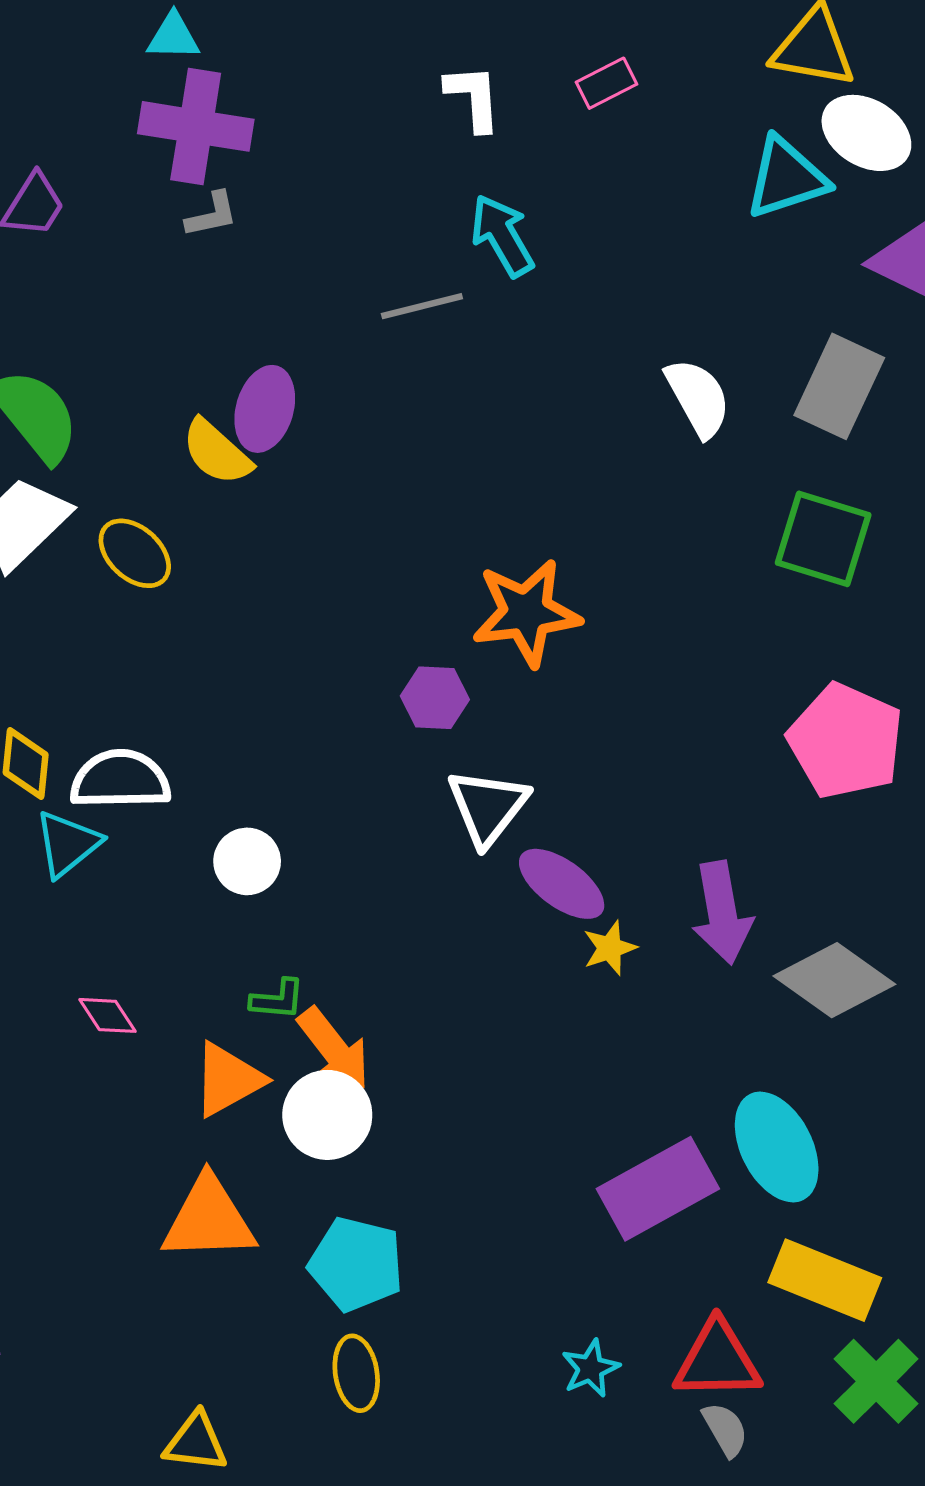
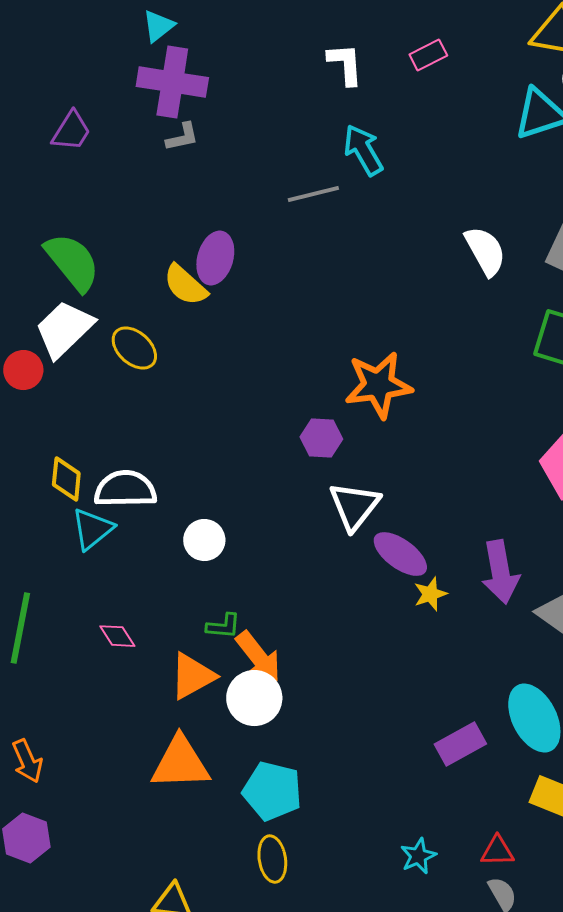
cyan triangle: (173, 37) -> (158, 26), turned -39
purple rectangle: (658, 1189) -> (460, 744), size x0.7
red triangle: (717, 1360) -> (497, 851), size x0.6

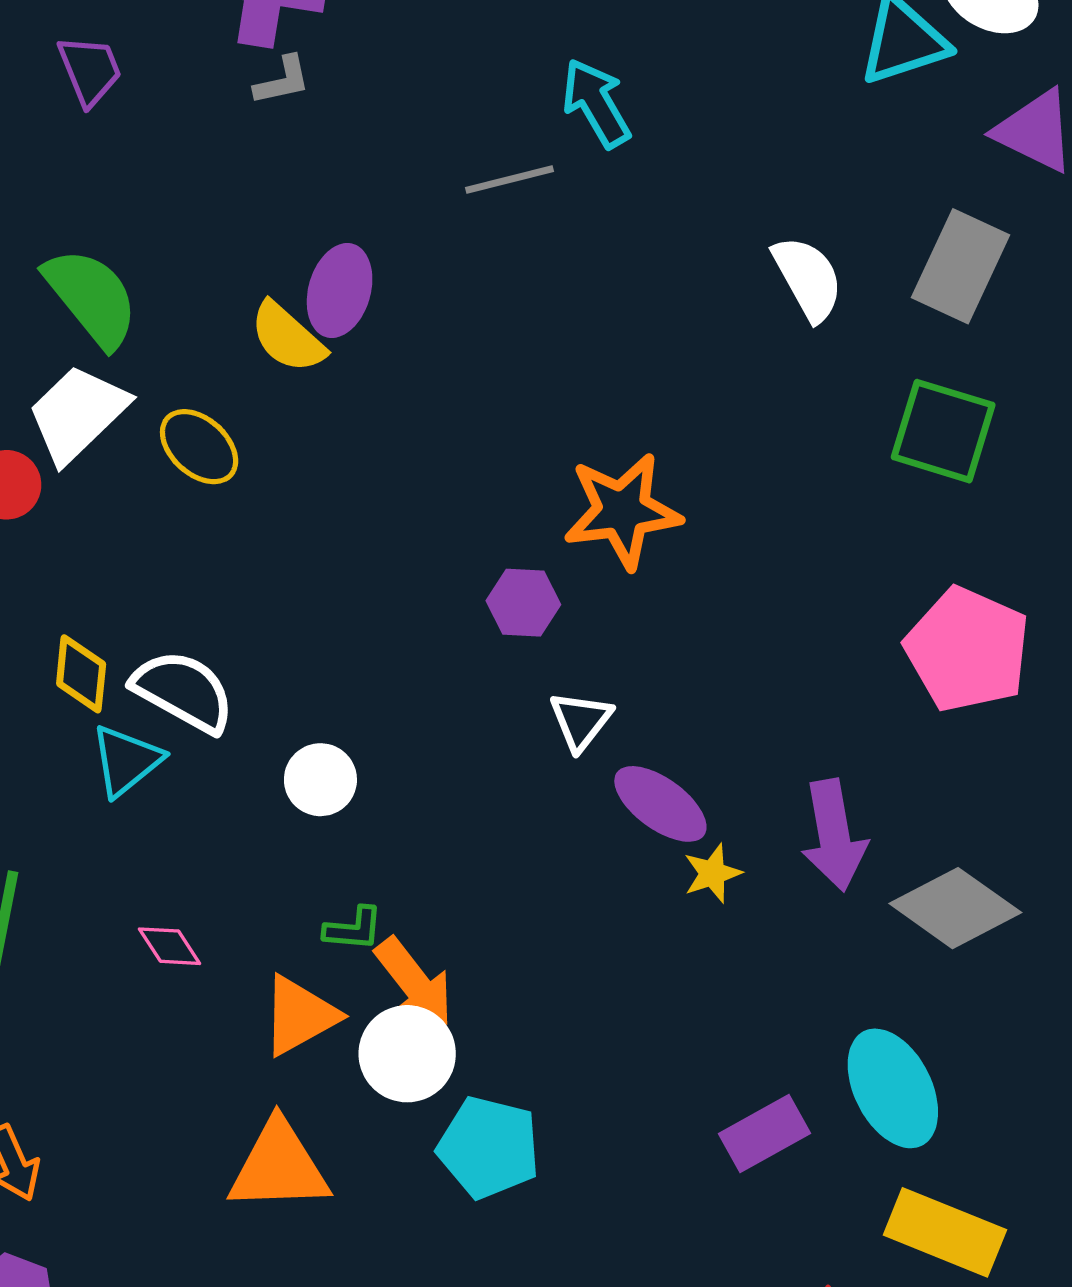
purple trapezoid: (71, 131) -> (90, 70), turned -54
white semicircle: (125, 489) -> (183, 691), turned 30
white triangle: (354, 506) -> (581, 721), size x0.7
cyan pentagon: (272, 791) -> (489, 1147), moved

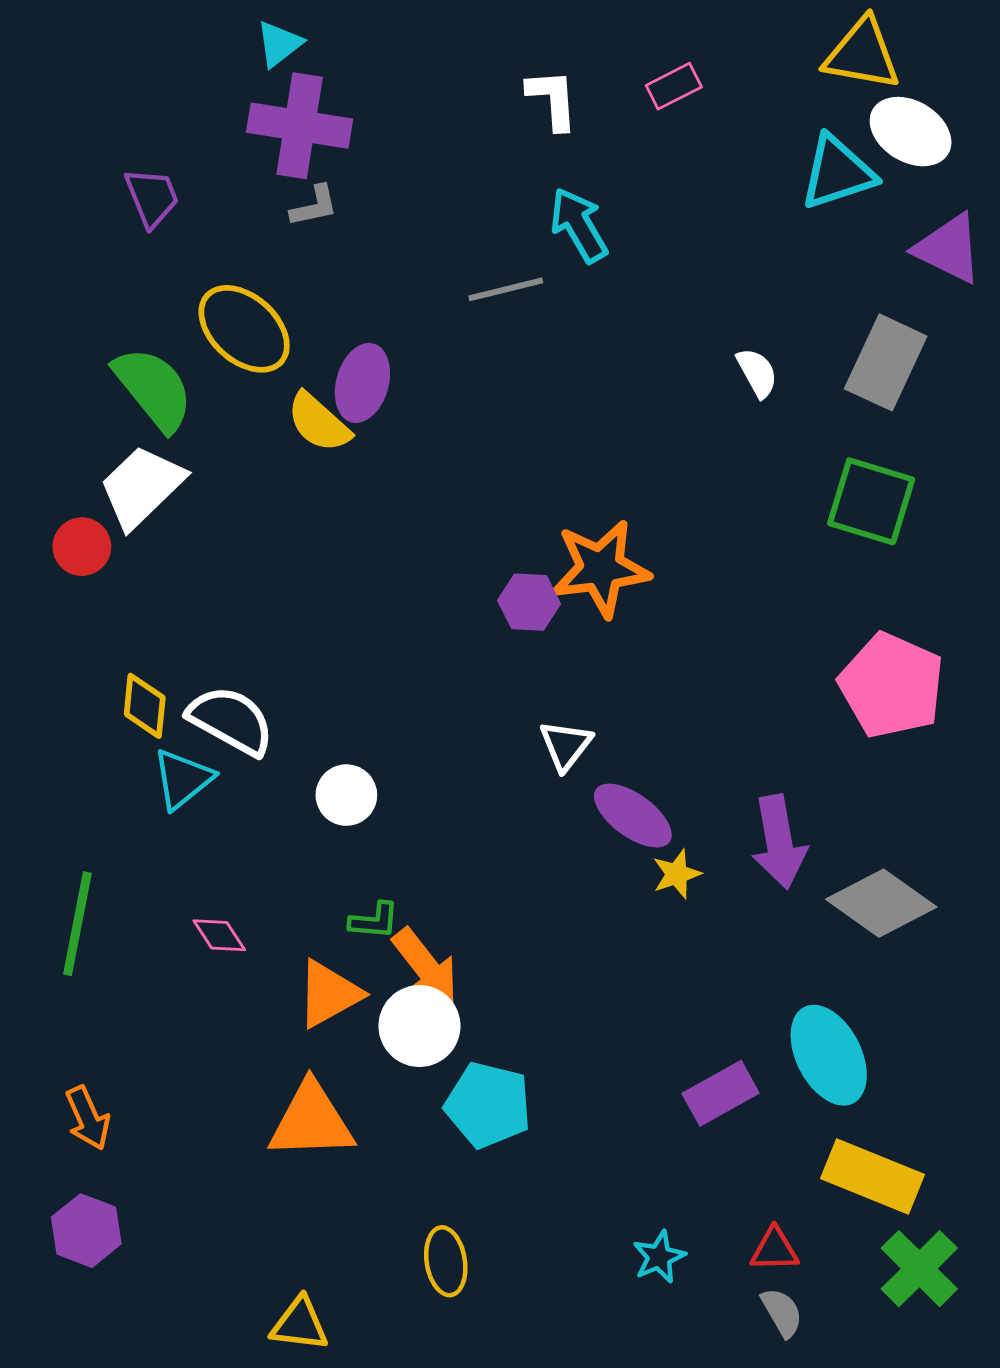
white semicircle: (808, 278) -> (757, 373), size x0.7
yellow ellipse: (199, 447) -> (244, 329), moved, size x1.4
purple hexagon: (523, 603) -> (529, 602), moved

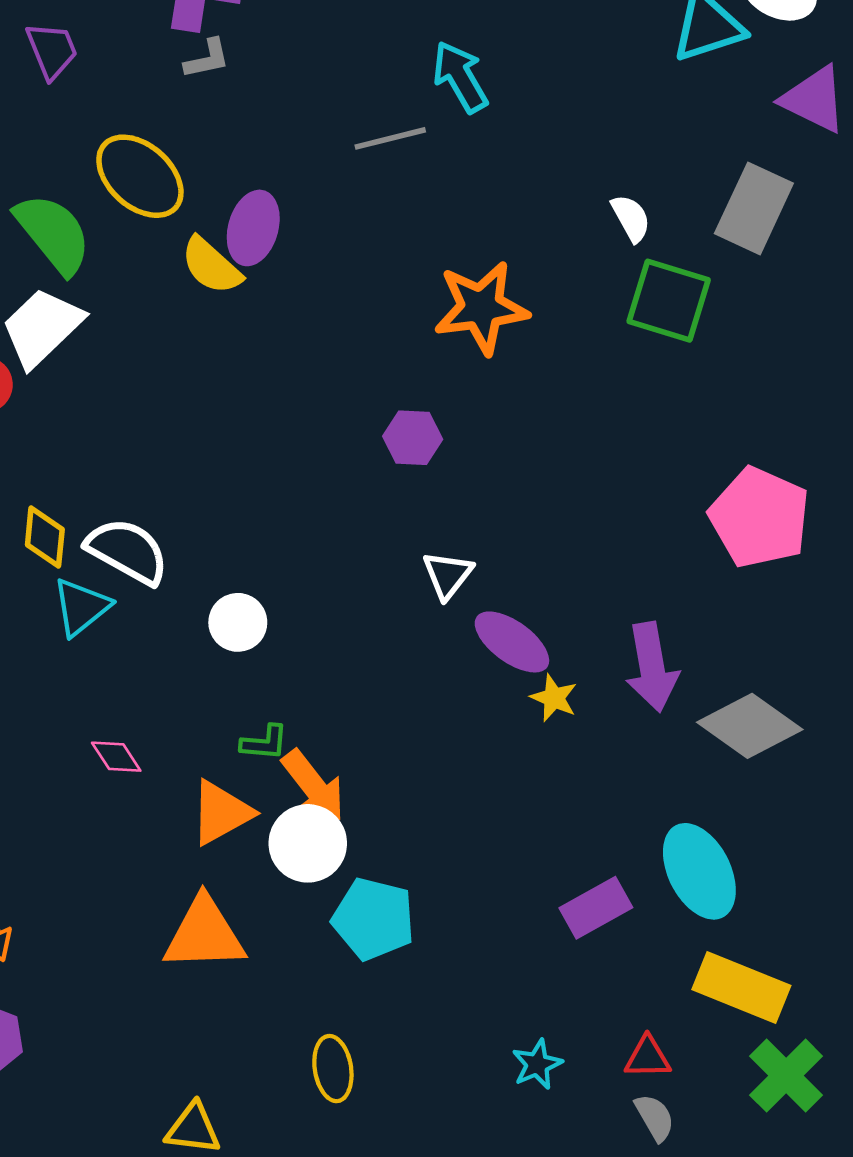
green square: (871, 501) -> (669, 301), moved
orange star: (601, 569) -> (481, 308), moved
yellow star: (677, 874) -> (554, 698), turned -30

